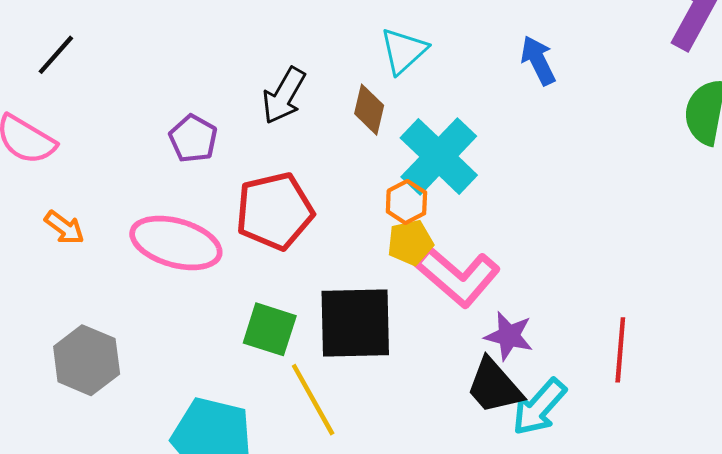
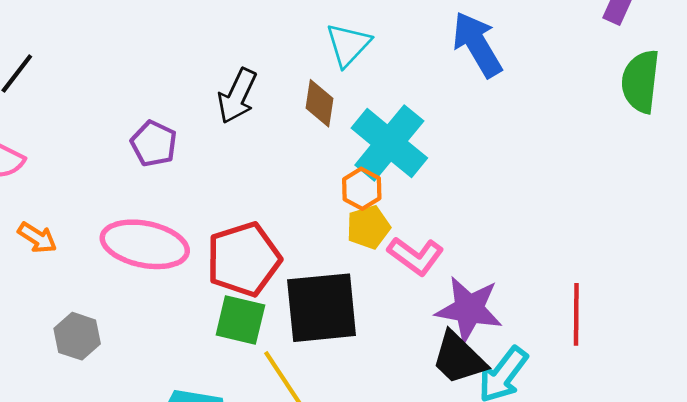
blue arrow: (538, 60) -> (477, 44), size x1.4
red pentagon: (275, 211) -> (244, 259), moved
pink L-shape: (457, 276) -> (416, 256), size x0.7
purple star: (509, 336) -> (469, 309), size x1.4
gray hexagon: (87, 360) -> (77, 336), moved, size x0.7

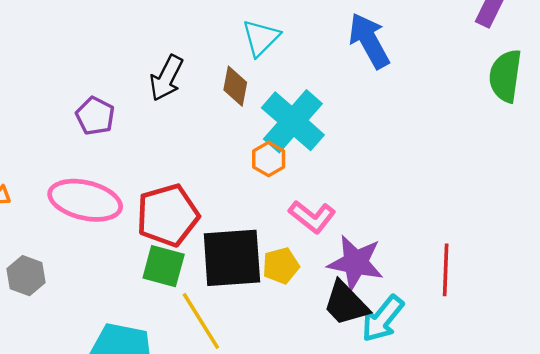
yellow pentagon: (368, 227) -> (281, 266), moved

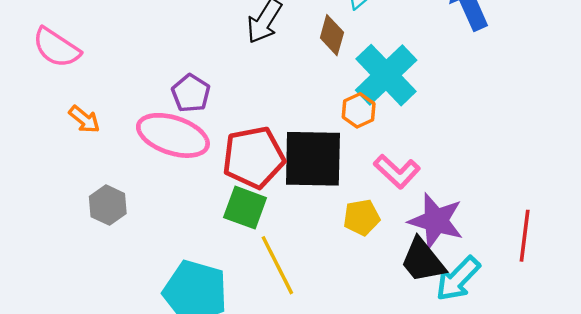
purple pentagon: (95, 116) -> (191, 93), moved
black square: (232, 258) -> (313, 159), moved

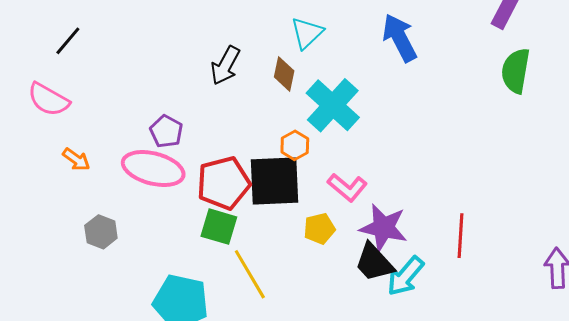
orange hexagon: (359, 110) -> (295, 145), moved

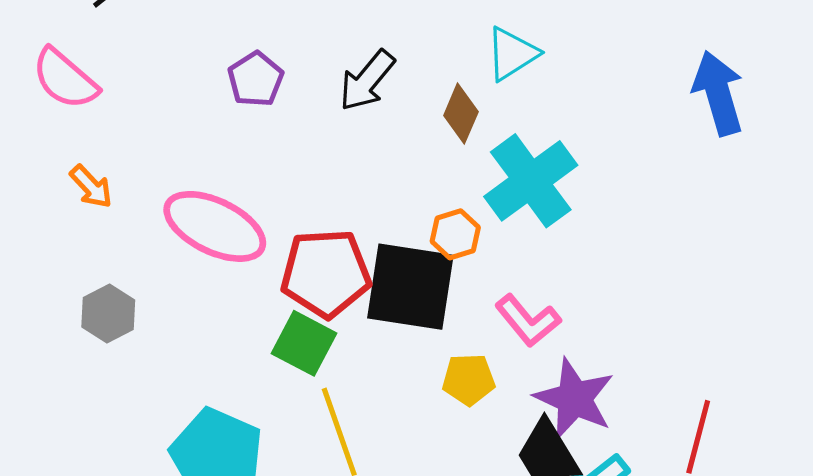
blue arrow: (400, 38) -> (718, 93), moved
purple pentagon: (166, 131) -> (256, 79), moved

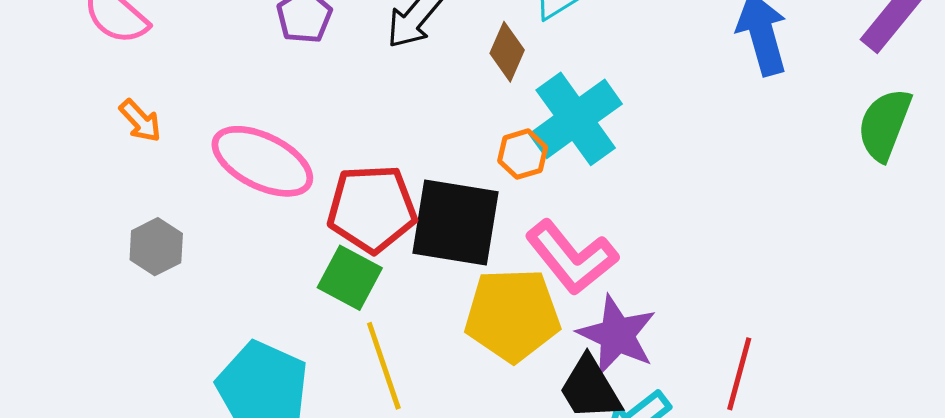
orange hexagon: (455, 234) -> (523, 154), moved
pink L-shape: (528, 321) -> (572, 257), size x1.4
yellow pentagon: (469, 379) -> (512, 315), size x1.8

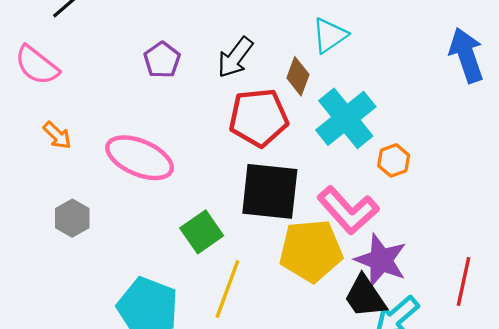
orange hexagon: (523, 154) -> (394, 160), moved
red pentagon: (372, 209) -> (259, 118), moved
green square: (350, 278) -> (202, 232), turned 30
yellow line: (384, 366) -> (227, 289), turned 42

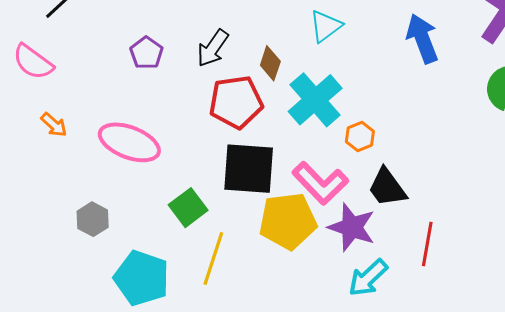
cyan triangle: (330, 35) -> (326, 26), moved
gray hexagon: (72, 218) -> (93, 219), moved
black trapezoid: (365, 297) -> (387, 187), moved

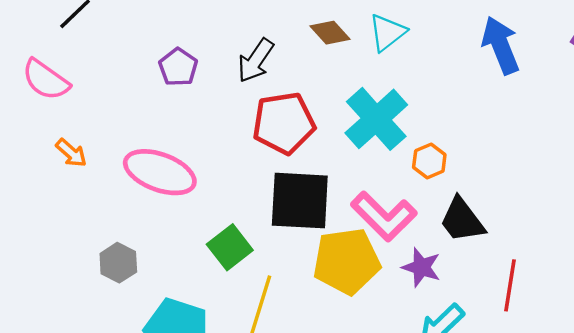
brown diamond: (270, 63) -> (330, 33), moved, turned -60
purple star: (352, 227) -> (421, 267), size x0.7

